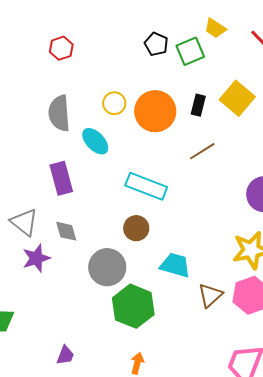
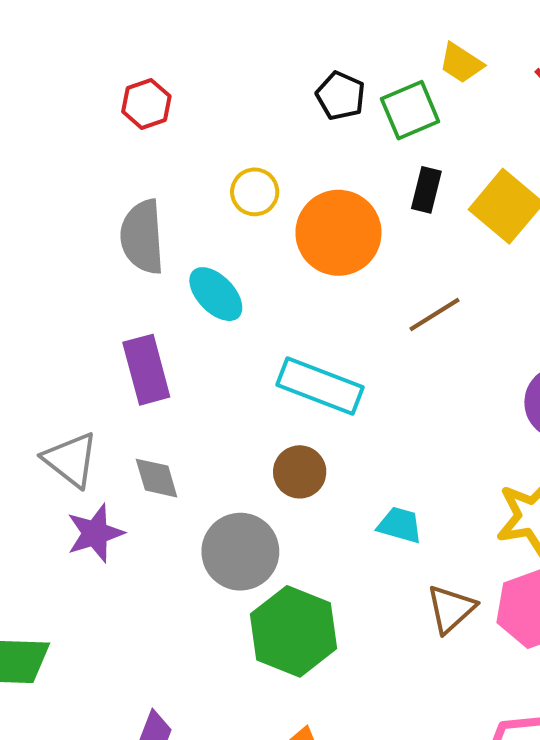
yellow circle: (114, 103) -> (255, 192), moved
black rectangle: (198, 105) -> (426, 190), moved
cyan trapezoid: (175, 265) -> (400, 525), moved, size x0.7

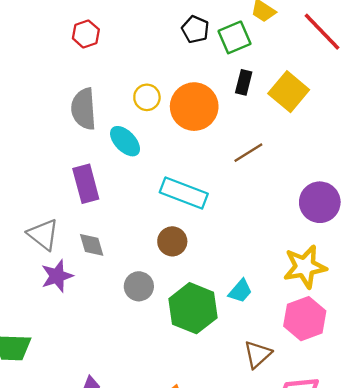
yellow circle: (255, 192) -> (147, 97), moved
cyan trapezoid: (400, 525) -> (240, 291), moved, turned 115
gray circle: (240, 552) -> (139, 286), size x0.7
brown triangle: (451, 609) -> (258, 354), moved
green hexagon: (294, 631) -> (193, 308), moved

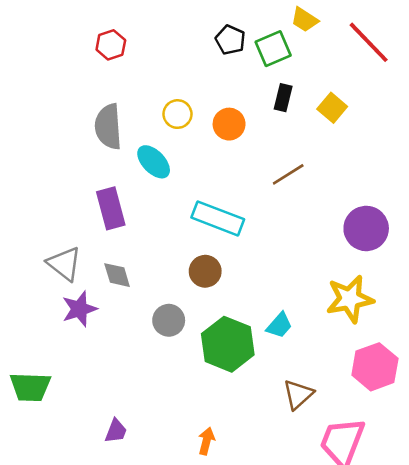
yellow square: (289, 92) -> (332, 108), size x0.7
orange circle: (194, 107) -> (229, 124), size x0.6
pink hexagon: (305, 319) -> (375, 367), moved

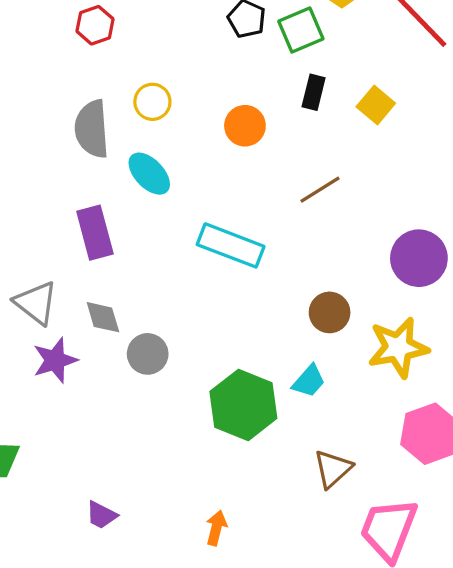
yellow circle: (177, 114) -> (152, 102), moved
brown circle: (205, 271) -> (330, 312), moved
gray circle: (169, 320) -> (148, 354), moved
purple trapezoid: (116, 431) -> (101, 515), turned 96

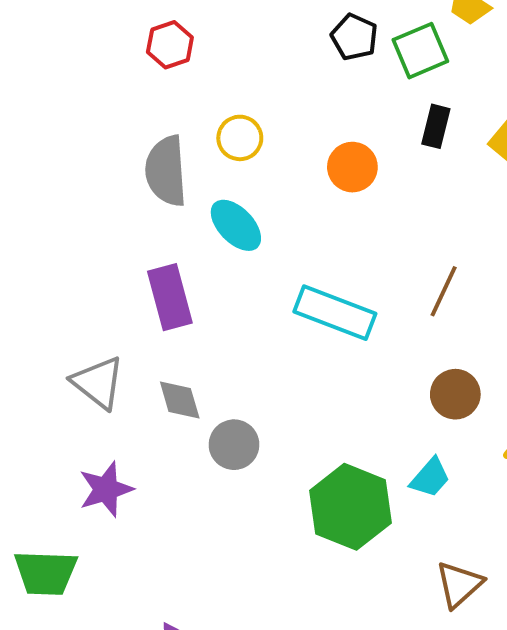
brown line: (320, 190) -> (444, 291), moved, turned -33
purple star: (55, 360) -> (106, 489), moved

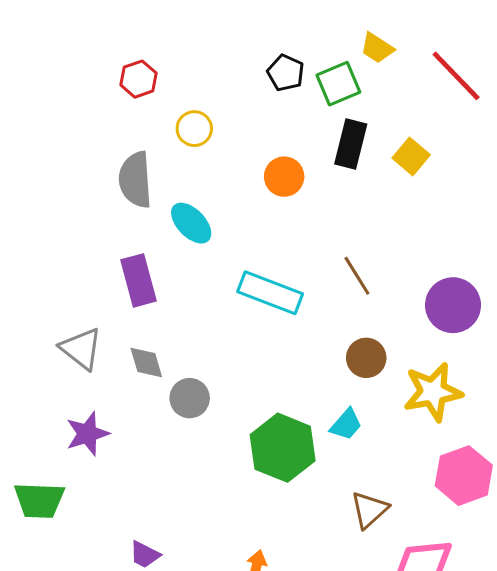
black rectangle: (436, 126) -> (351, 144), size x1.4
yellow circle: (240, 138) -> (194, 129), moved
brown line: (444, 291) -> (357, 276), turned -57

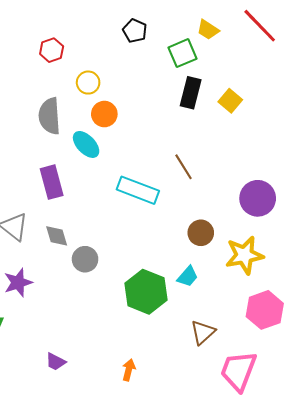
black pentagon: (286, 73) -> (135, 31), moved
red line: (456, 76) -> (260, 26), moved
orange circle: (284, 177) -> (104, 114), moved
brown line: (357, 276) -> (184, 167), moved

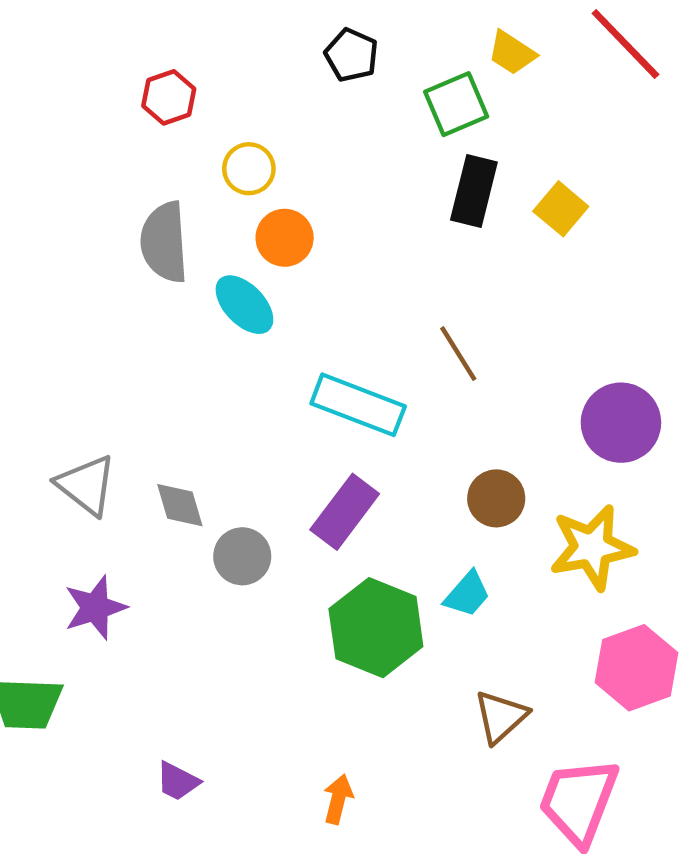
purple rectangle: (52, 182) -> (345, 512), moved, turned 52

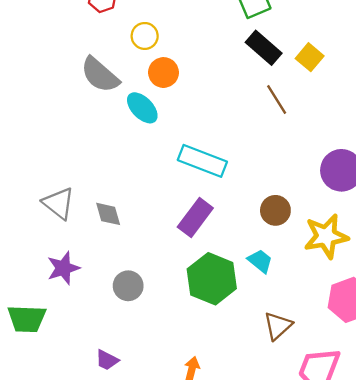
black rectangle: (474, 191) -> (264, 48), turned -63
gray semicircle: (164, 242) -> (100, 75), turned -45
brown line: (458, 354) -> (277, 100), moved
gray circle: (242, 556) -> (128, 286), moved
cyan trapezoid: (467, 594) -> (260, 261), turned -92

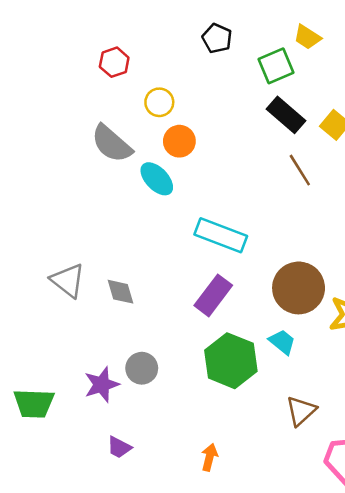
brown circle: (275, 210) -> (299, 288), size x1.6
purple star: (63, 268) -> (102, 385), moved

